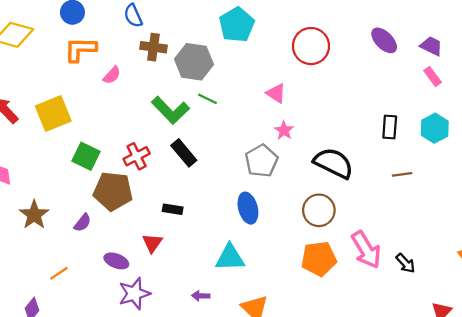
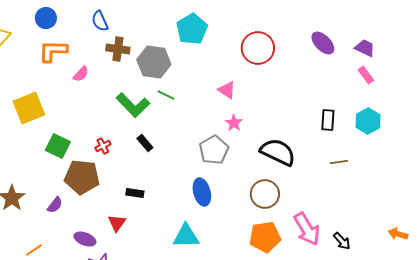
black rectangle: (184, 153) -> (145, 143), size x0.7
red cross: (137, 156) -> (103, 146), size x0.7

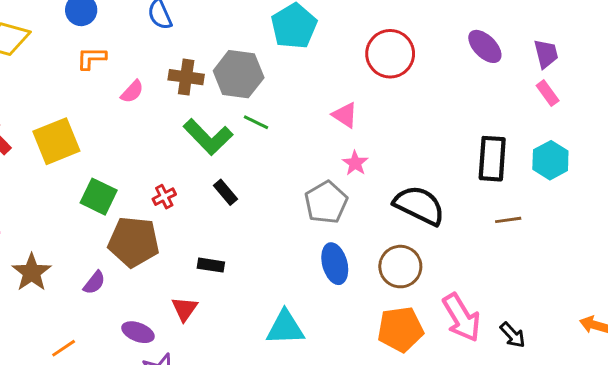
purple trapezoid: (365, 48) -> (546, 54), turned 50
brown cross: (118, 49) -> (186, 77), moved
orange L-shape: (53, 51) -> (91, 58), size x0.7
black rectangle: (328, 120) -> (492, 159), size x1.4
blue ellipse: (202, 192) -> (335, 264), moved

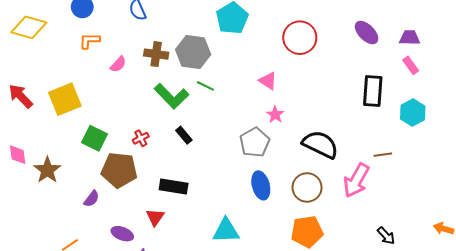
purple trapezoid: (546, 54) -> (410, 38), turned -75
black rectangle: (492, 159) -> (373, 91), moved
black rectangle: (211, 265) -> (174, 186), size x1.5
brown star: (32, 272) -> (47, 170), moved
pink arrow: (462, 318) -> (356, 180), moved, turned 60

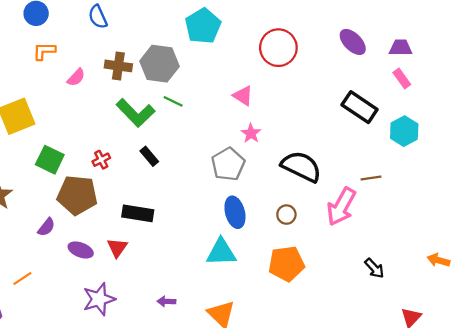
black rectangle: (373, 91) -> (360, 107), turned -60
brown circle: (307, 187) -> (286, 215), size x0.6
cyan triangle: (226, 231) -> (221, 252), moved
purple ellipse: (122, 234) -> (81, 250), moved

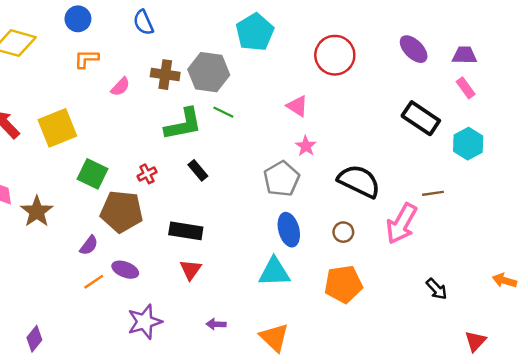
green L-shape: (136, 113) -> (183, 124), turned -57
red triangle: (117, 248) -> (191, 270), moved
orange line: (22, 279) -> (94, 282), moved

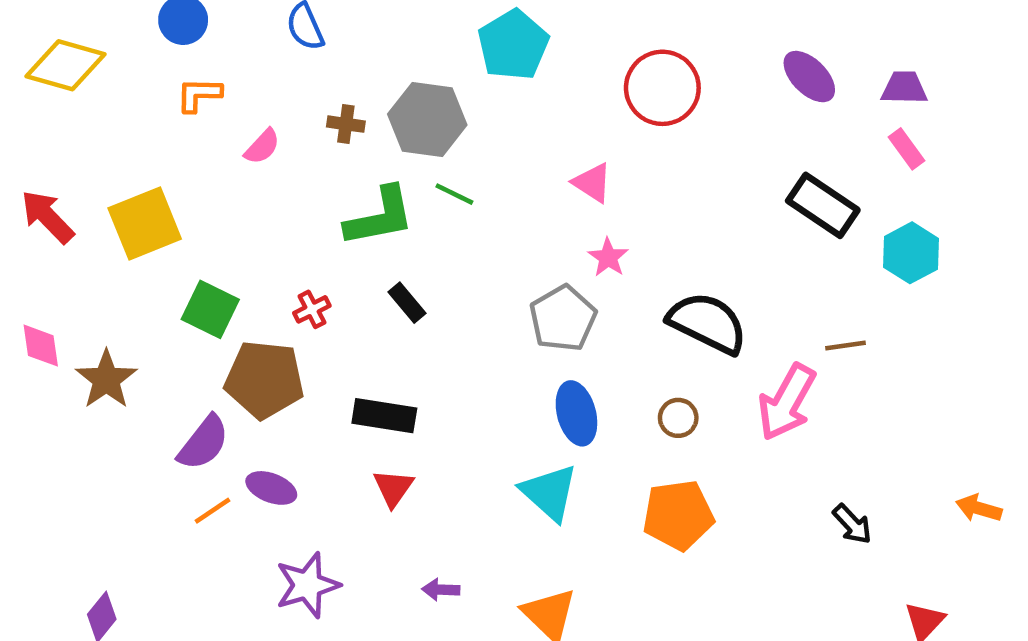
brown cross: (165, 75) -> (346, 124), size x0.7
purple semicircle: (89, 245) -> (203, 443), size x1.5
cyan triangle: (274, 272) -> (549, 492), turned 44

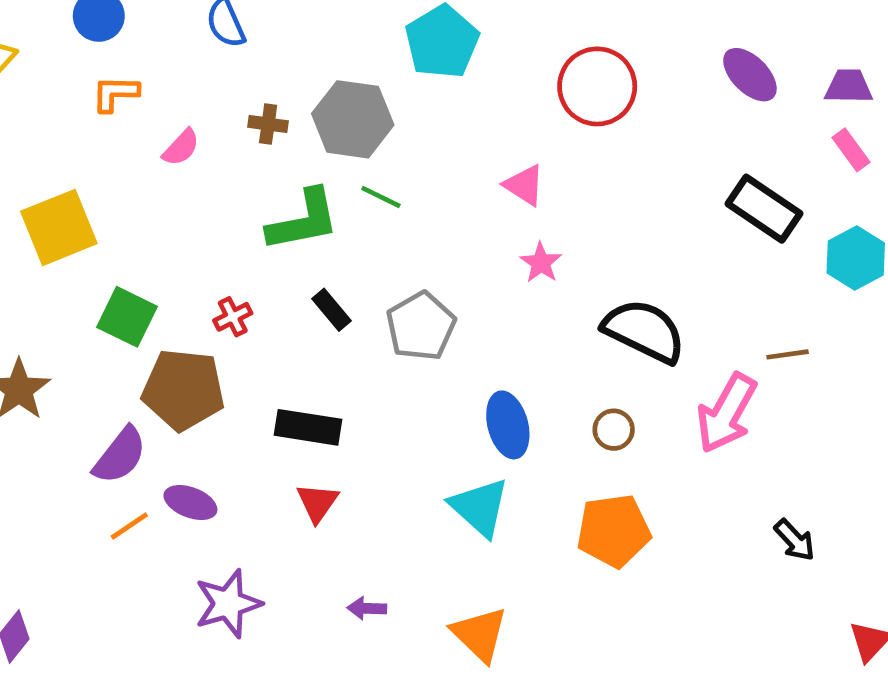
gray pentagon: (563, 318) -> (421, 326), moved

